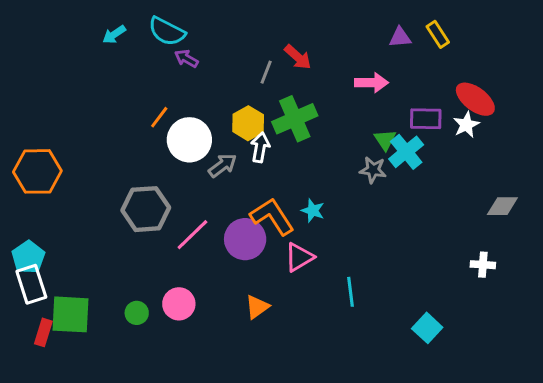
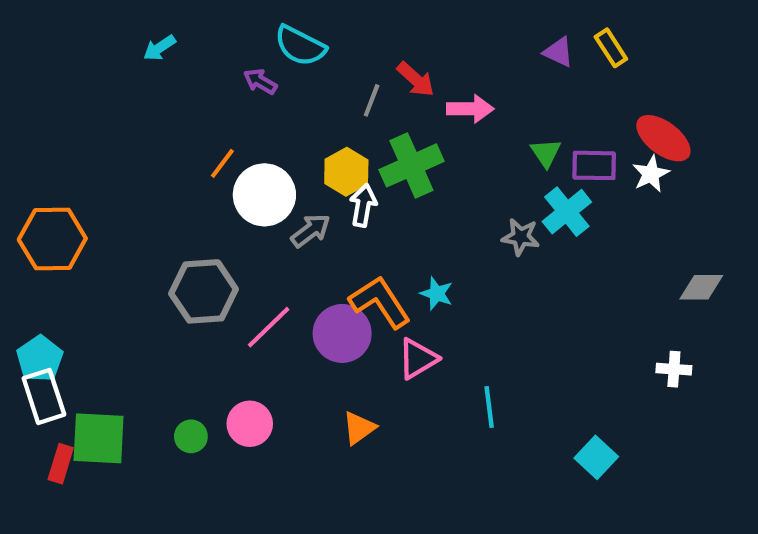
cyan semicircle: (167, 31) -> (300, 46), moved
purple triangle: (400, 37) -> (558, 52), turned 30
pink arrow: (371, 83) -> (470, 109), moved
green triangle: (385, 140) -> (546, 153), moved

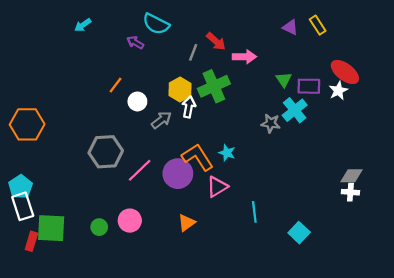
white circle: (264, 195) -> (137, 101), size x0.6
gray diamond: (701, 287) -> (351, 176), moved
cyan square: (596, 457) -> (299, 233), moved

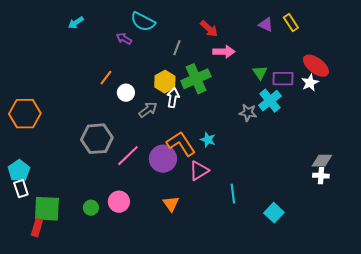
red arrow: (216, 41) -> (209, 29), moved
white rectangle: (23, 206) -> (21, 189), size x0.7
orange triangle: (187, 223) -> (171, 204), turned -30
red rectangle: (31, 241) -> (37, 228), moved

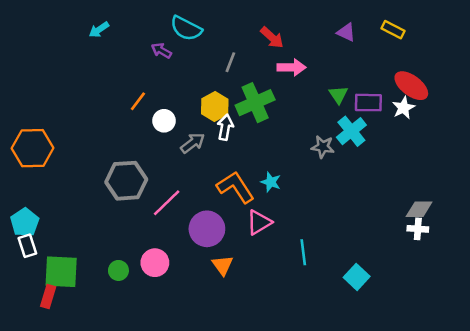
yellow rectangle: (291, 23) -> (393, 30), moved, turned -30
purple circle: (163, 159) -> (207, 229), moved

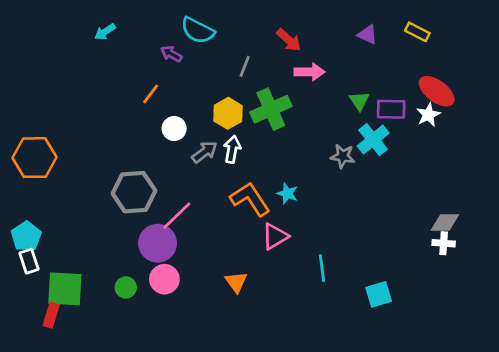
orange line: (138, 101) -> (151, 94), moved
white arrow: (225, 127) -> (232, 149), moved
purple circle: (207, 229) -> (158, 243), moved
cyan square: (357, 277) -> (379, 294), turned 30

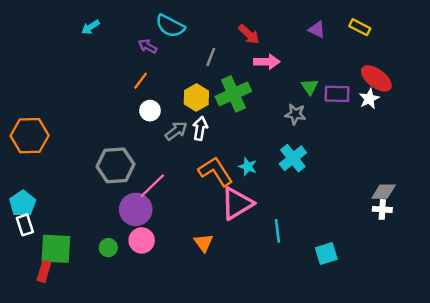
orange line: (151, 94) -> (140, 81), moved
cyan cross: (373, 140) -> (293, 158), moved
gray star: (343, 156) -> (295, 114), moved
pink triangle: (275, 236) -> (237, 204), size x1.4

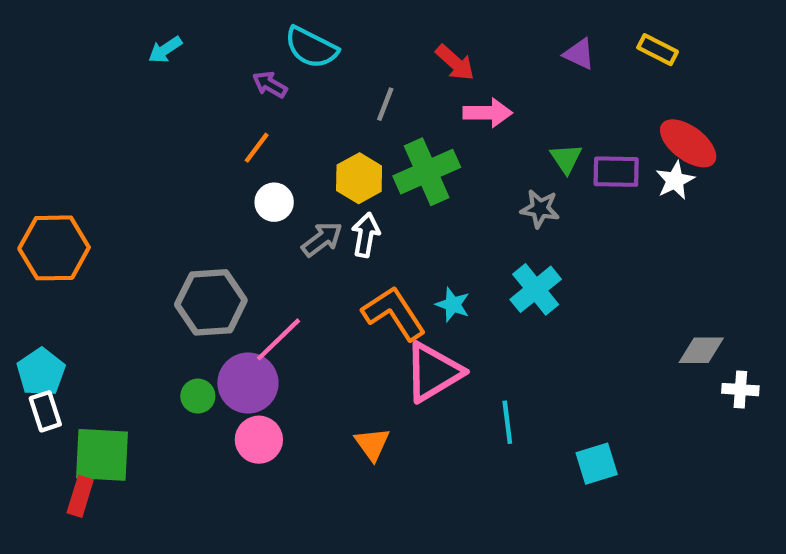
white cross: (382, 209) -> (740, 390), moved
green circle: (108, 248) -> (198, 396), moved

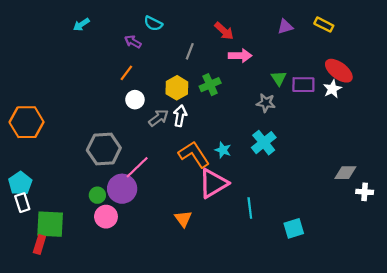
cyan semicircle: (311, 47) -> (153, 23), size x0.7
purple triangle: (579, 54) -> (285, 27), turned -42
green cross: (427, 172) -> (210, 85), size x0.7
pink circle: (259, 440) -> (106, 217), moved

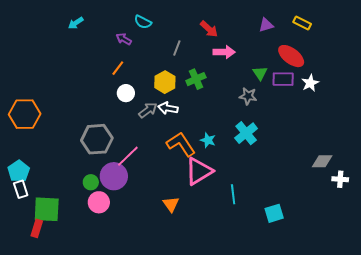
red ellipse: (339, 71) -> (291, 56), moved
white arrow: (180, 116) -> (168, 108), turned -90

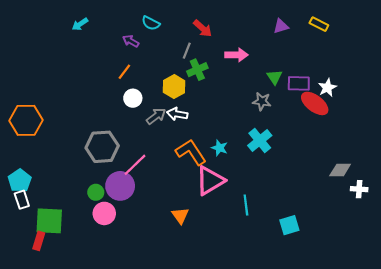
red arrow: (209, 29) -> (203, 28), moved
red ellipse: (291, 56) -> (315, 103), moved
green cross: (196, 79) -> (197, 70), moved

